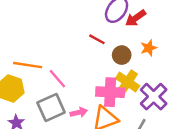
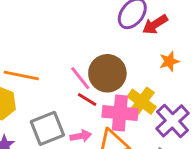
red line: (97, 39) -> (87, 100), moved
brown circle: (122, 55) -> (107, 73), moved, size x1.6
pink line: (57, 79) -> (80, 78), moved

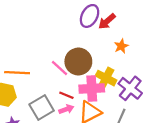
red line: (87, 100) -> (66, 95), moved

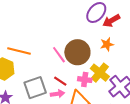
orange star: (121, 46) -> (107, 44), moved
pink cross: (92, 88) -> (85, 80), size x0.6

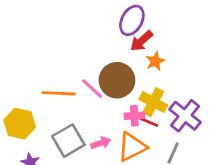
red arrow: (111, 21) -> (141, 41), moved
orange line: (19, 51) -> (59, 93), moved
red line: (60, 81) -> (149, 122), moved

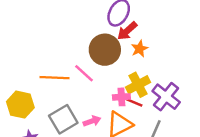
brown circle: (117, 80) -> (105, 50), moved
yellow cross: (153, 102) -> (138, 85), turned 35

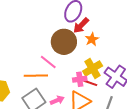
orange line: (55, 78) -> (36, 76), moved

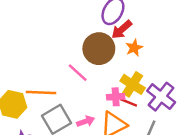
yellow cross: (93, 69) -> (133, 84), turned -30
orange line: (36, 76) -> (41, 93), moved

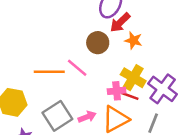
orange star: (134, 48) -> (133, 40), turned -30
brown circle: (99, 49) -> (98, 43), size x0.7
orange line: (41, 93) -> (49, 72), moved

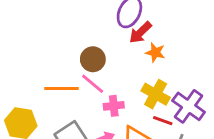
brown circle: (98, 43) -> (93, 59), moved
pink cross: (117, 91) -> (114, 106), moved
red line: (130, 96) -> (163, 121), moved

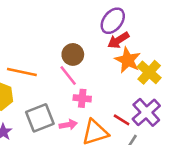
orange star: (155, 52) -> (128, 60), size x1.5
orange line: (62, 89) -> (22, 72), moved
yellow cross: (156, 94) -> (149, 72), moved

